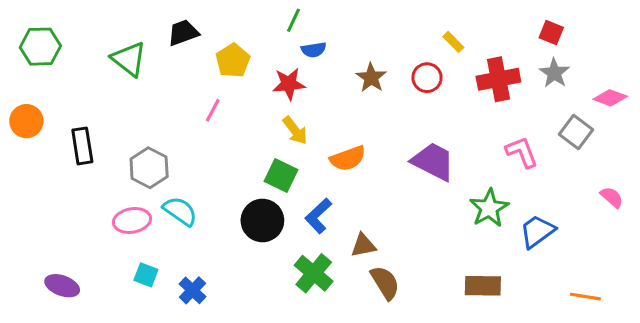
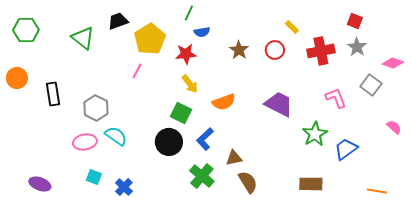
yellow pentagon: (233, 61) -> (150, 39), size x1.4

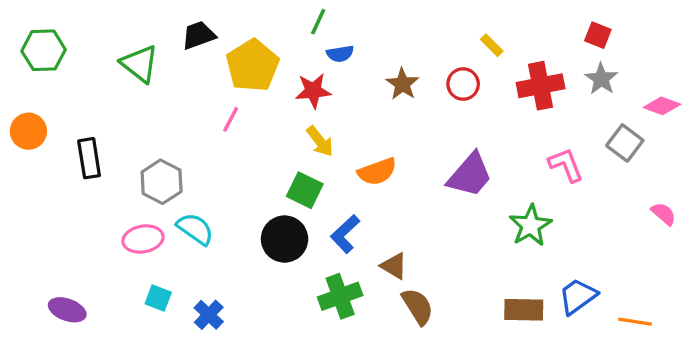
purple trapezoid: (279, 104) -> (470, 175), turned 104
blue trapezoid: (346, 149) -> (578, 296), moved
brown triangle: (234, 158) -> (394, 266), turned 42
green cross: (202, 176) -> (340, 296), turned 30

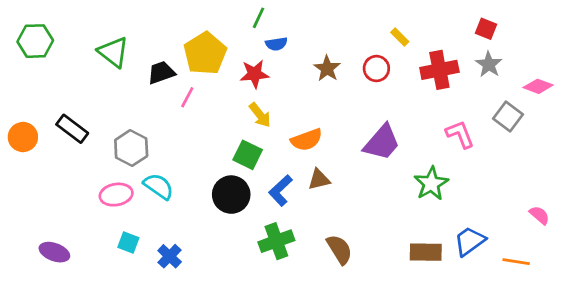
black trapezoid: (199, 35) -> (161, 73), moved
orange circle: (28, 131) -> (23, 137), moved
black rectangle: (89, 158) -> (72, 129), turned -44
pink semicircle: (664, 214) -> (539, 215), moved
brown triangle: (394, 266) -> (319, 179), moved, turned -45

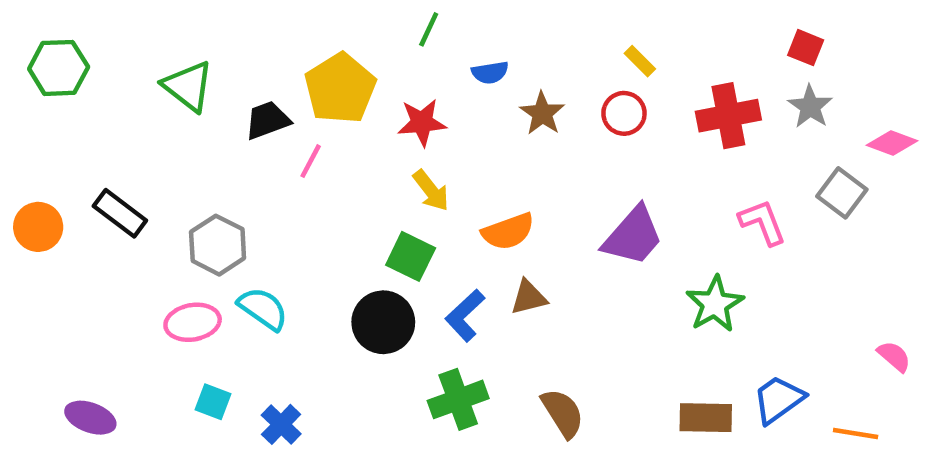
yellow rectangle: (400, 37) -> (640, 61), moved
blue semicircle: (276, 44) -> (490, 72), moved

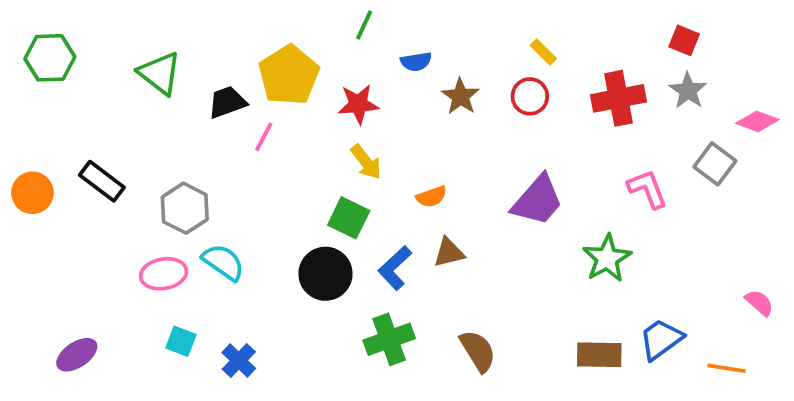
orange semicircle: (508, 231) -> (432, 197), size x0.7
purple ellipse: (90, 418) -> (77, 355), turned -54

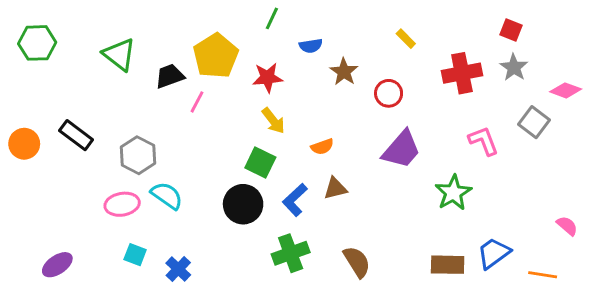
red circle: (530, 96) -> (389, 93), moved

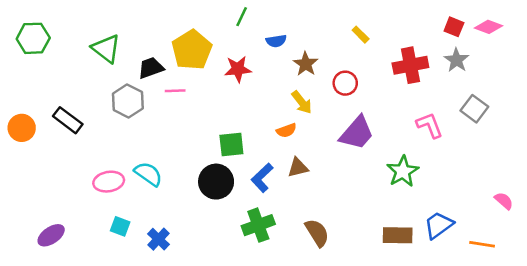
pink diamond: (566, 90) -> (488, 27), moved
pink line: (197, 102) -> (175, 91), turned 60
yellow arrow: (273, 121) -> (302, 102), moved
gray hexagon: (138, 155) -> (128, 101), moved
green square: (260, 162) -> (231, 144), turned -32

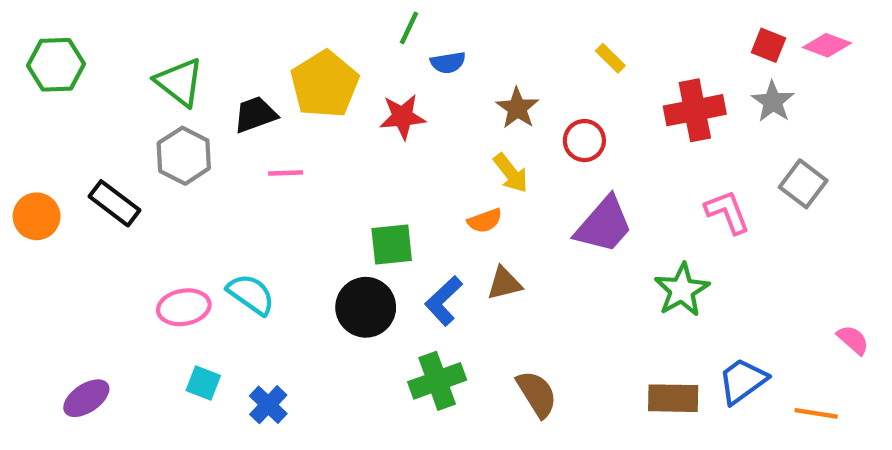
blue semicircle: (276, 41) -> (448, 63), moved
pink line: (175, 91) -> (286, 173), moved
gray hexagon: (128, 101) -> (184, 156), moved

